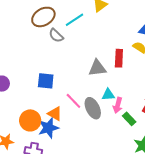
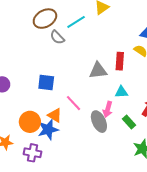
cyan triangle: (108, 95) -> (121, 92), moved
pink arrow: (118, 105) -> (108, 109), moved
gray ellipse: (93, 108) -> (99, 122), moved

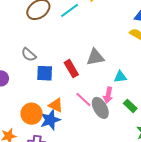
gray semicircle: (57, 37) -> (29, 55), moved
red rectangle: (120, 61) -> (71, 69), moved, turned -30
pink line: (74, 103) -> (83, 100), moved

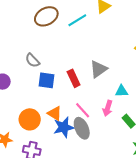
gray triangle: (95, 57) -> (98, 69), turned -30
gray ellipse: (100, 108) -> (82, 128), moved
blue star: (50, 120) -> (64, 127), moved

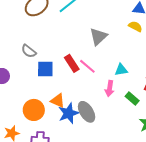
gray triangle: (98, 69) -> (98, 37), moved
pink line: (83, 110) -> (87, 66), moved

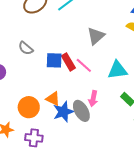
blue square: (45, 69) -> (54, 60), moved
cyan triangle: (121, 70) -> (117, 70), size x1.5
pink arrow: (110, 89) -> (93, 99), moved

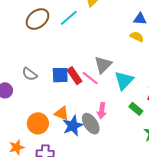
gray triangle: (96, 36) -> (103, 65), moved
gray semicircle: (26, 48) -> (30, 74), moved
cyan triangle: (117, 70) -> (124, 80), turned -35

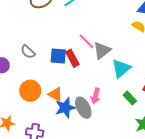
pink line: (90, 78) -> (86, 41), moved
orange circle: (38, 123) -> (30, 91), moved

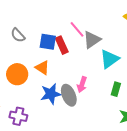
orange triangle: (55, 94) -> (42, 68), moved
green rectangle: (130, 98) -> (116, 89), turned 56

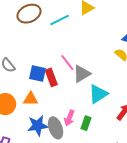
orange triangle: (42, 68) -> (31, 99), turned -35
green rectangle: (116, 89) -> (86, 123), moved

